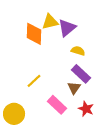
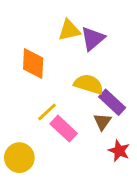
orange diamond: (34, 34) -> (33, 63), moved
yellow semicircle: (78, 51) -> (89, 84), moved, size x1.5
pink rectangle: (57, 105) -> (64, 129), moved

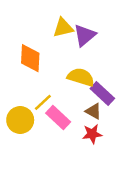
brown triangle: (102, 122) -> (93, 111), turned -36
red star: (119, 151) -> (92, 134), moved, turned -30
yellow circle: (19, 158) -> (20, 120), moved

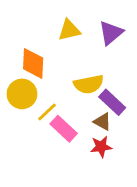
purple triangle: (85, 35) -> (111, 33), moved
yellow semicircle: (81, 77) -> (89, 84), turned 152
yellow circle: (20, 120) -> (22, 94), moved

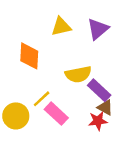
yellow circle: (22, 94) -> (16, 116), moved
brown triangle: (103, 122) -> (105, 107), moved
red star: (101, 147) -> (98, 121), moved

